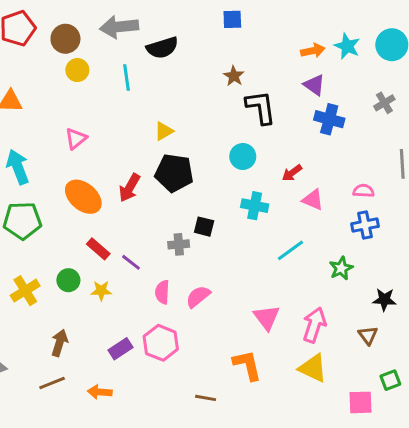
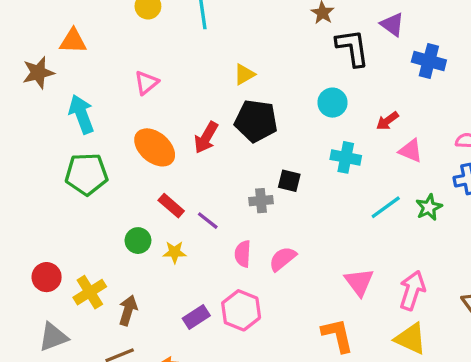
purple triangle: (314, 85) -> (392, 24), moved
green star: (341, 268) -> (429, 207), moved
yellow cross: (25, 291) -> (90, 292), moved

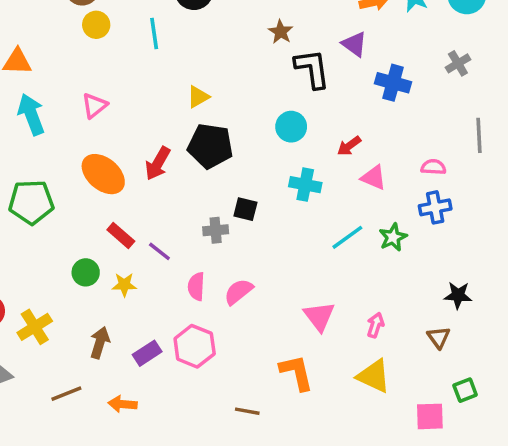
cyan arrow: (81, 114) -> (31, 114), moved
pink arrow: (412, 290) -> (375, 325), size x0.6
brown arrow: (128, 310) -> (100, 343), moved

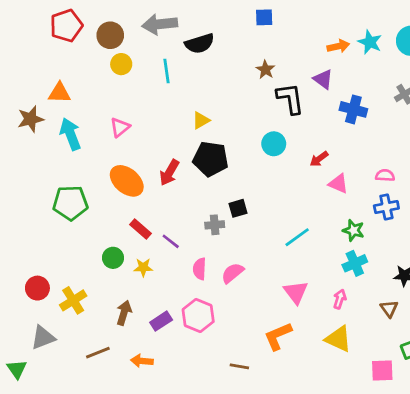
cyan cross: (305, 185) -> (355, 263), moved, turned -35
black square: (245, 209) -> (238, 208), turned -30
cyan line: (347, 237) -> (297, 237), moved
green star: (393, 237) -> (353, 230), turned -30
orange L-shape: (296, 373) -> (278, 336), turned -100

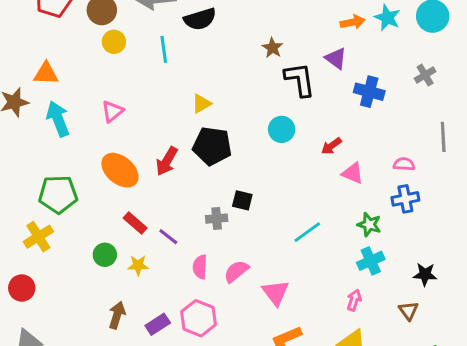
black square: (238, 208) -> (242, 200), turned 30
pink triangle: (296, 292) -> (276, 293), moved
yellow cross: (73, 300) -> (38, 237), moved

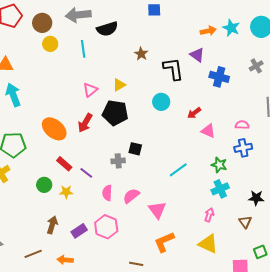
brown star: (273, 48) -> (141, 54), moved
yellow triangle: (202, 104) -> (119, 85), moved
pink triangle: (112, 111) -> (90, 90), moved

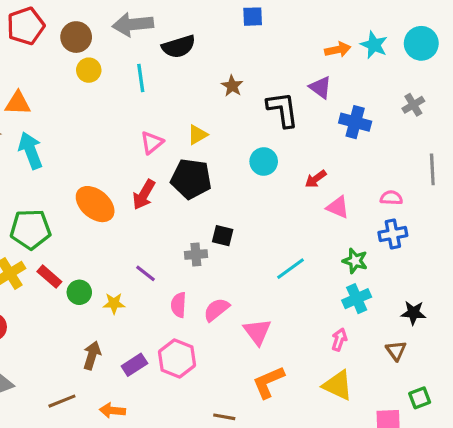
red rectangle: (64, 164) -> (49, 277), moved

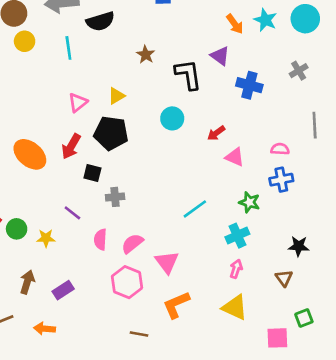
orange arrow: (338, 50) -> (235, 24), turned 66
black square: (223, 236) -> (92, 173), moved
cyan cross: (357, 299) -> (237, 236), moved
pink hexagon: (177, 358) -> (127, 282), moved

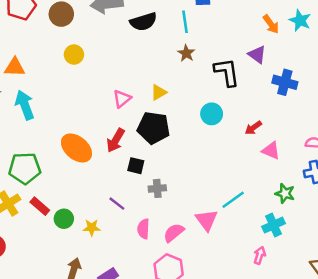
yellow circle: (25, 41) -> (74, 55), moved
cyan line: (68, 48) -> (185, 22), moved
pink triangle: (167, 262) -> (207, 220), moved
pink arrow: (236, 269) -> (260, 255), moved

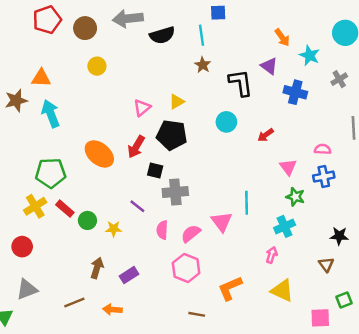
cyan star: (300, 20) -> (310, 55), moved
pink triangle: (271, 151) -> (288, 167), moved, turned 30
gray cross: (157, 188) -> (175, 192), size x1.5
cyan line: (233, 200) -> (247, 203), turned -55

